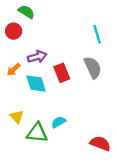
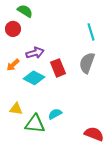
gray semicircle: (93, 67) -> (87, 63), turned -135
cyan diamond: (36, 84) -> (34, 78), turned -45
yellow triangle: (17, 117) -> (16, 109), turned -40

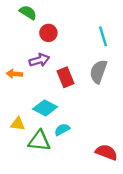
red circle: (13, 29) -> (48, 33), moved
orange arrow: (13, 65) -> (14, 74), turned 48
cyan diamond: (34, 78) -> (45, 108), moved

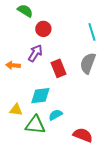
purple arrow: (39, 60) -> (35, 53), turned -42
cyan diamond: (45, 108) -> (40, 96), turned -35
red semicircle: (106, 152) -> (83, 135), moved

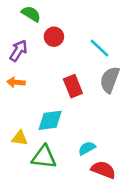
cyan line: (92, 32) -> (100, 48), moved, turned -30
purple arrow: (35, 53) -> (18, 51), moved
cyan semicircle: (56, 115) -> (87, 148), moved

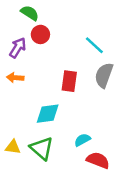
red circle: (54, 37) -> (40, 34), moved
red rectangle: (73, 86) -> (69, 81), turned 30
yellow triangle: (20, 138) -> (13, 147), moved
green triangle: (44, 157) -> (42, 148), turned 35

